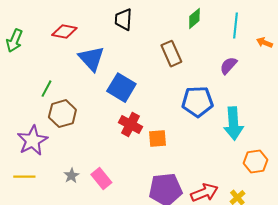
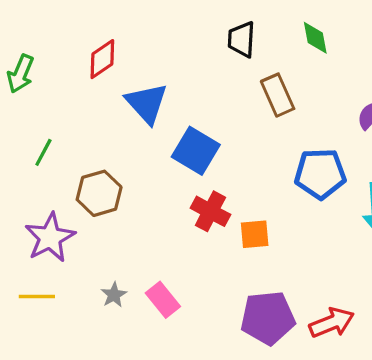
green diamond: (194, 19) -> (315, 38), turned -60
black trapezoid: (123, 20) -> (242, 39), moved
red diamond: (64, 32) -> (102, 59), turned -45
green line: (46, 89) -> (43, 152), moved

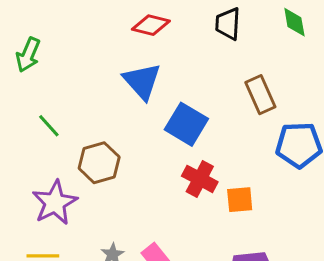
red diamond: (102, 59) -> (151, 25), moved, turned 48
brown rectangle: (278, 95) -> (260, 95), moved
green line: (43, 152) -> (49, 126), turned -70

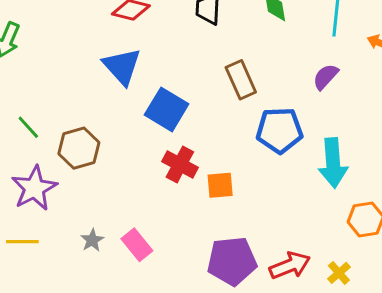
green line: (49, 126) -> (28, 127), moved

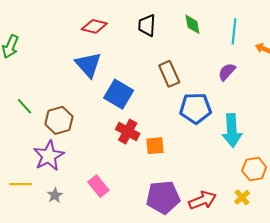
purple star: (34, 188) -> (49, 156), moved
gray star: (92, 240) -> (55, 195), moved
yellow cross: (339, 273) -> (242, 197), moved

